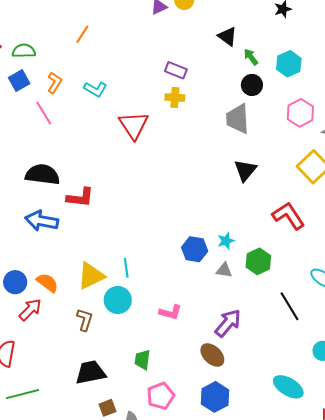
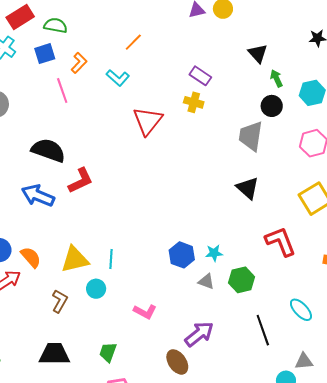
orange line: (82, 34) -> (133, 42), moved
black triangle: (245, 170) -> (248, 188), turned -40
red L-shape: (80, 198) -> (81, 181), turned -44
cyan circle: (118, 300) -> (96, 289), size x0.7

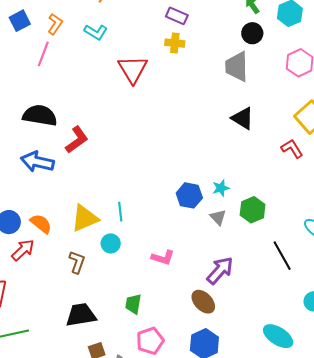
pink line: (62, 90) -> (43, 54), turned 50
red L-shape: (281, 241) -> (292, 149), moved, size x0.7
gray triangle: (206, 281) -> (218, 217), turned 36

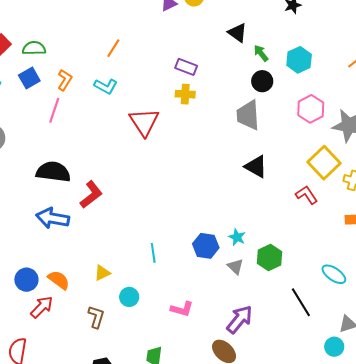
cyan star: (221, 188) -> (237, 237), turned -30
cyan line: (120, 212) -> (153, 253), moved
yellow triangle: (85, 218) -> (102, 273), size x0.6

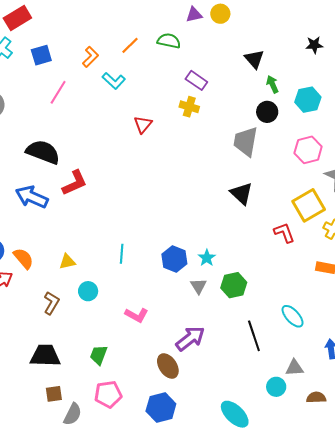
green semicircle: (34, 48) -> (169, 41), moved
orange L-shape: (65, 80) -> (90, 57), moved
red triangle: (144, 122) -> (143, 124), size x0.6

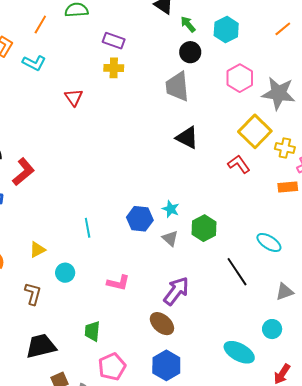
cyan circle: (276, 387) -> (272, 329), moved

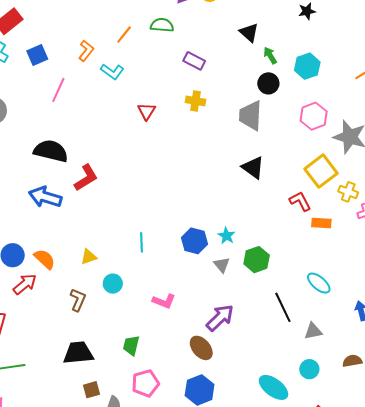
yellow cross: (114, 68) -> (196, 101), moved
orange rectangle: (288, 187) -> (321, 223), moved
gray triangle: (285, 292) -> (313, 331), moved

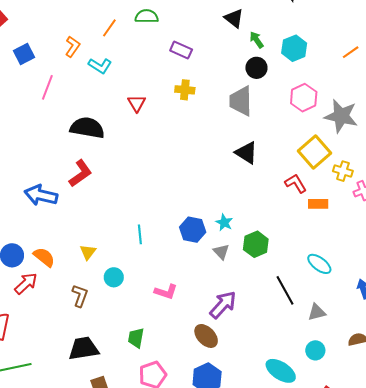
black semicircle: (51, 151) -> (87, 128), moved
yellow triangle: (89, 257) -> (88, 252), turned -30

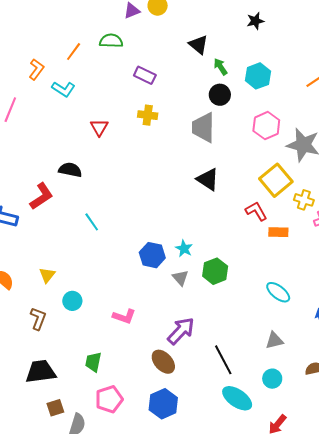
black semicircle: (87, 128) -> (70, 170), moved, size x0.7
cyan line: (140, 234) -> (92, 222), moved, turned -30
black line: (285, 290) -> (223, 360), moved

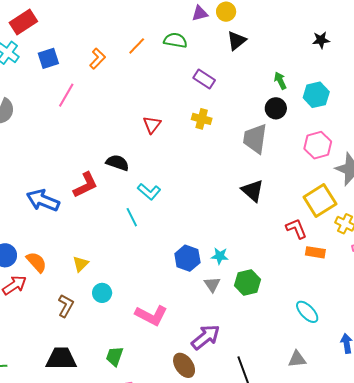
black triangle: (198, 45) -> (237, 41), moved, turned 35
cyan L-shape: (63, 89) -> (149, 192), moved
cyan star: (184, 249) -> (220, 256), turned -30
pink L-shape: (124, 316) -> (151, 315), size x1.4

